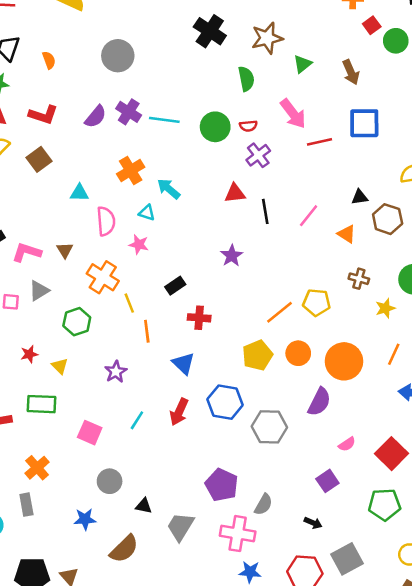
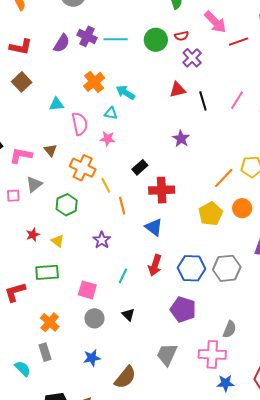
red cross: (199, 318) -> (162, 190), size x1.4
blue hexagon: (225, 402) -> (192, 268), moved
gray circle: (110, 481) -> (94, 318), moved
purple pentagon: (222, 485) -> (183, 309), moved
black triangle: (144, 506) -> (128, 315), moved, turned 40

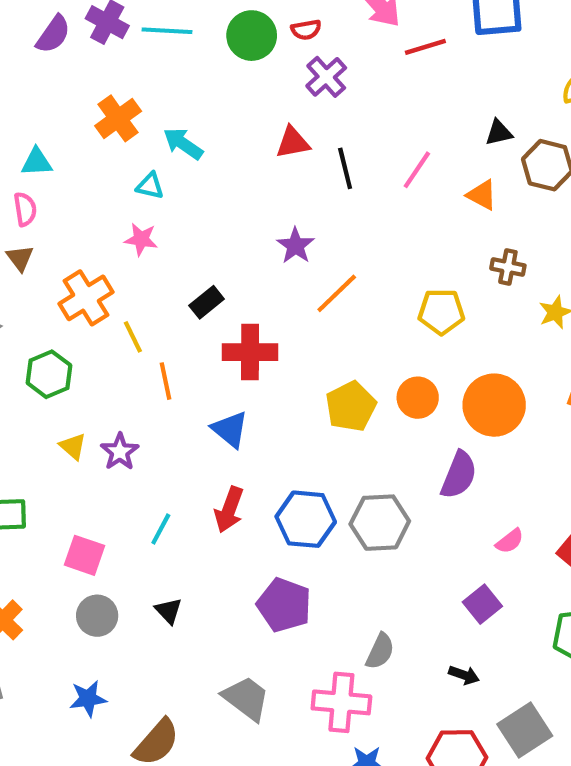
pink semicircle: (80, 124) -> (25, 209), moved, size x0.7
orange cross: (83, 168) -> (86, 298), turned 30
orange line: (224, 178) -> (337, 293), moved
yellow triangle: (58, 241) -> (73, 446), moved
gray trapezoid: (167, 354) -> (246, 698), turned 100

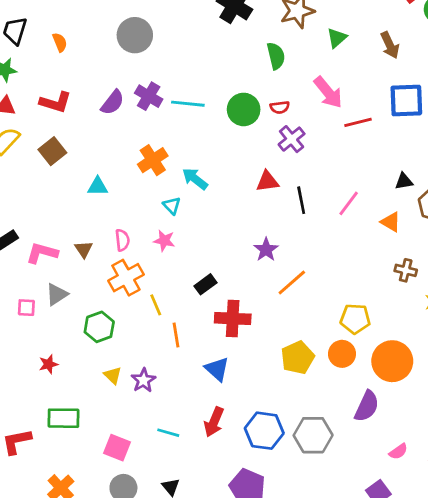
cyan triangle: (150, 186) -> (172, 206), turned 30
pink semicircle: (25, 209) -> (122, 240), moved
yellow pentagon: (441, 312) -> (355, 319), moved
cyan line: (161, 529) -> (168, 433), turned 75

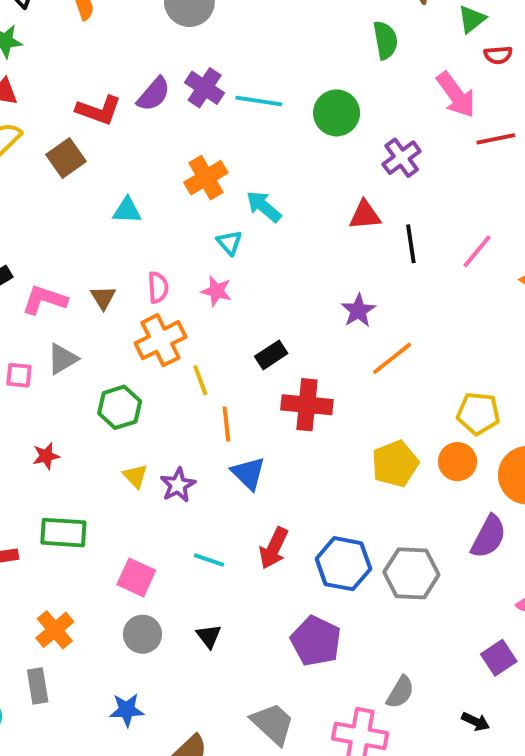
red L-shape: (55, 102) -> (99, 110), moved
red semicircle: (280, 107) -> (498, 55), moved
blue triangle: (217, 369) -> (248, 473), moved

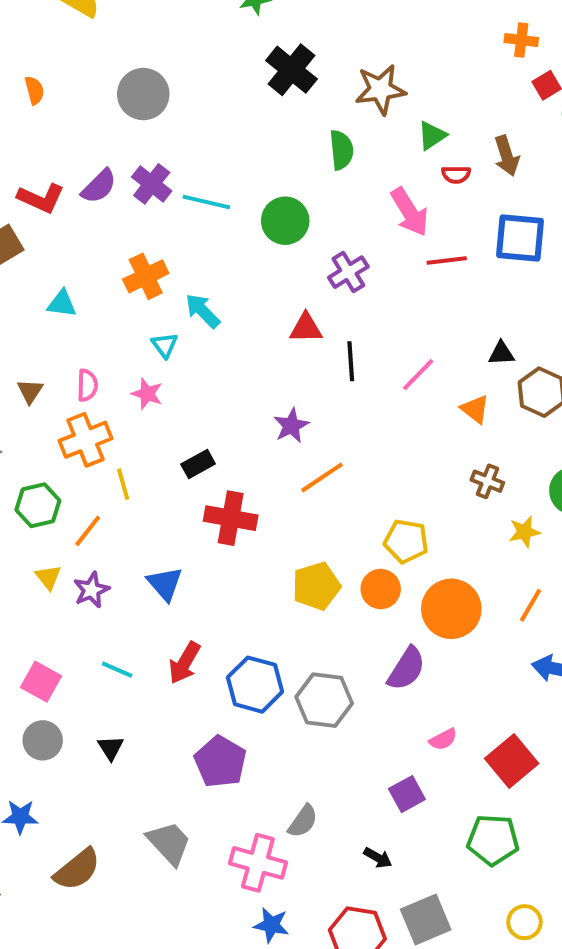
orange line: (226, 424) -> (88, 531), moved, turned 40

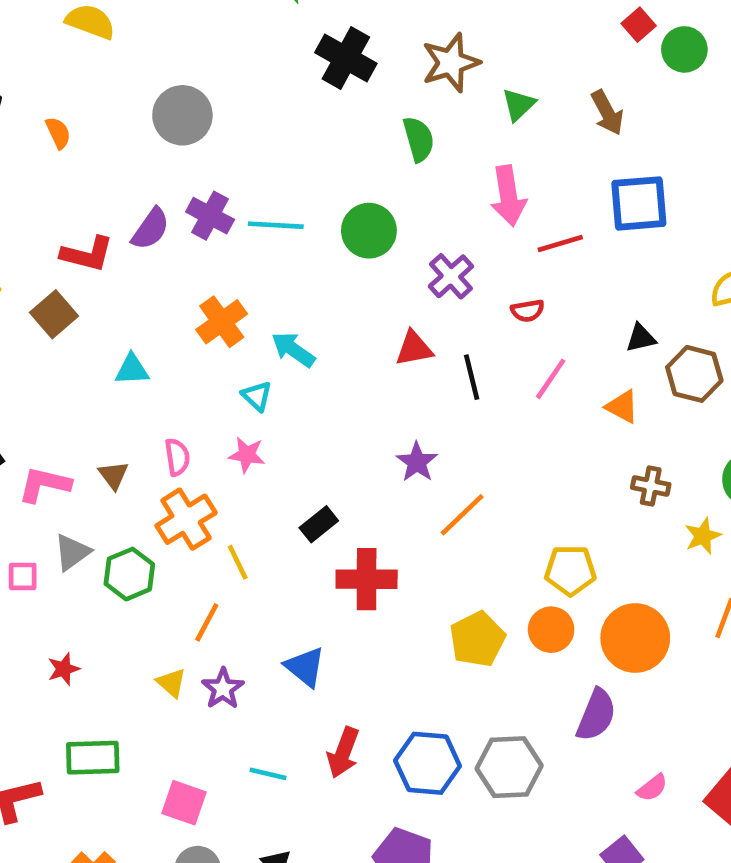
red semicircle: (456, 175) -> (528, 311), moved
pink arrow: (410, 212) -> (508, 196), turned 33
green hexagon: (38, 505) -> (129, 574), moved

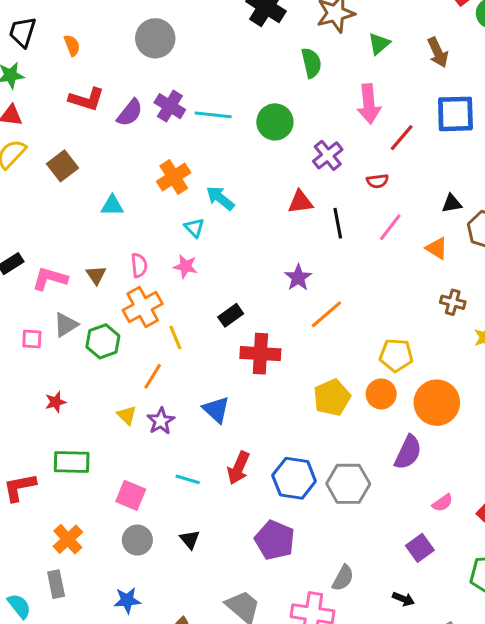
red line: (560, 243) -> (402, 138), turned -36
red L-shape: (87, 254) -> (86, 99), moved

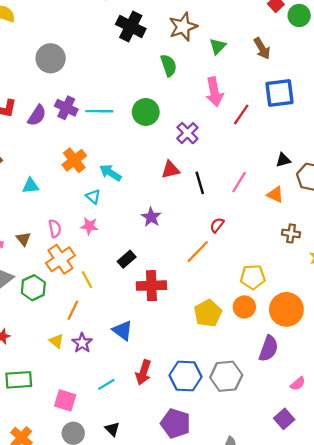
red semicircle: (377, 181) -> (217, 225), moved, turned 140
purple star: (298, 278) -> (151, 217), moved
cyan line: (188, 479) -> (106, 384), turned -42

